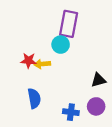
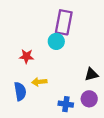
yellow arrow: (42, 64) -> (39, 82), moved
blue semicircle: (34, 98) -> (20, 91), moved

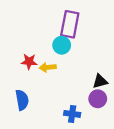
yellow arrow: (39, 82) -> (48, 67), moved
purple circle: (89, 99) -> (98, 99), moved

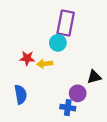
purple circle: (98, 99) -> (78, 93), moved

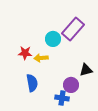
purple rectangle: (66, 23) -> (73, 29), moved, turned 30
blue semicircle: (21, 94) -> (32, 83), moved

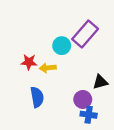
blue cross: (62, 98) -> (89, 115), moved

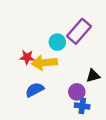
yellow arrow: (48, 68) -> (44, 63), size x1.6
blue semicircle: (37, 97) -> (35, 90), turned -108

